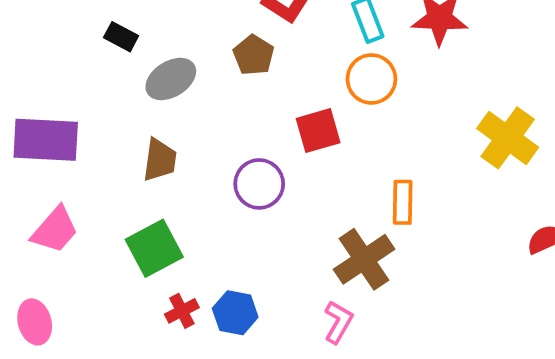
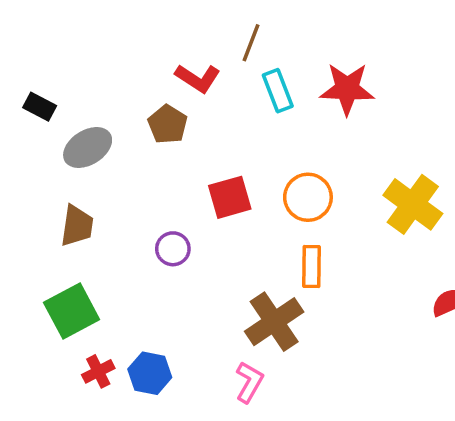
orange circle: (371, 79) -> (308, 197), moved
purple circle: (259, 184) -> (173, 249), size x0.7

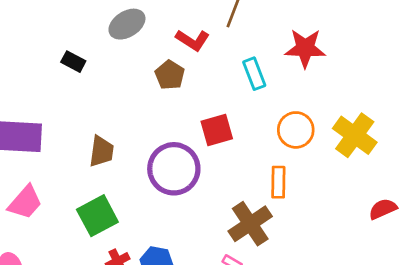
cyan rectangle: (278, 91) -> (254, 74), moved
gray ellipse: (88, 148) -> (127, 24), moved
orange circle: (308, 197) -> (296, 130), moved
purple circle: (173, 249) -> (174, 169), size x2.0

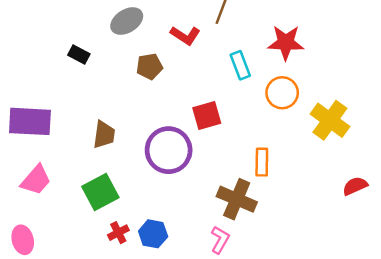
brown pentagon: (170, 75) -> (149, 66), moved, turned 30
orange circle: (296, 130) -> (282, 93), moved
brown cross: (250, 224) -> (237, 199), turned -33

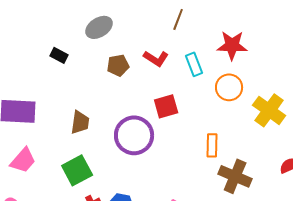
red L-shape: (185, 35) -> (156, 58), moved
brown cross: (237, 199) -> (235, 176), moved

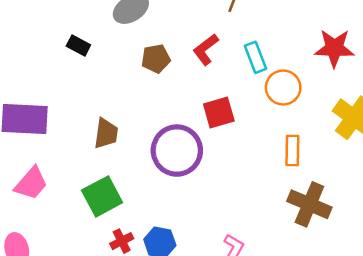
red star: (232, 45) -> (334, 48), moved
red L-shape: (156, 58) -> (206, 49), turned 110
orange circle: (229, 87) -> (283, 88), moved
orange rectangle: (212, 145) -> (292, 151), moved

